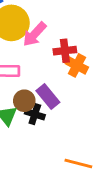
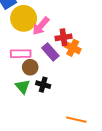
purple rectangle: (48, 97) -> (50, 52), moved
brown circle: (24, 101) -> (30, 67), moved

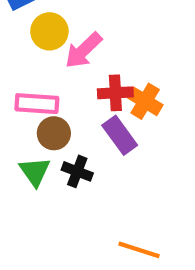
yellow circle: (24, 18) -> (49, 31), size x0.7
red cross: (63, 37) -> (115, 93), moved
purple rectangle: (50, 52) -> (120, 135), moved

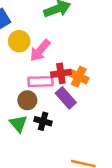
pink rectangle: (37, 104) -> (40, 82), moved

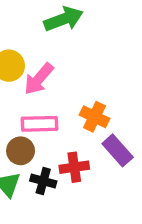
red cross: (61, 73) -> (74, 167), moved
purple rectangle: (66, 98) -> (118, 150), moved

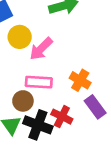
red cross: (74, 167) -> (62, 117), turned 30
black cross: (43, 181) -> (38, 125), size x1.5

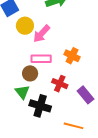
purple rectangle: (95, 107) -> (86, 95), moved
black cross: (38, 125) -> (40, 106), moved

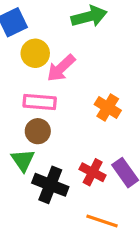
pink rectangle: (41, 59) -> (40, 102), moved
red cross: (60, 84) -> (93, 172), moved

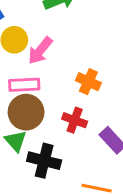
brown circle: (38, 131) -> (26, 112), size x1.5
red cross: (93, 172) -> (75, 120), moved

